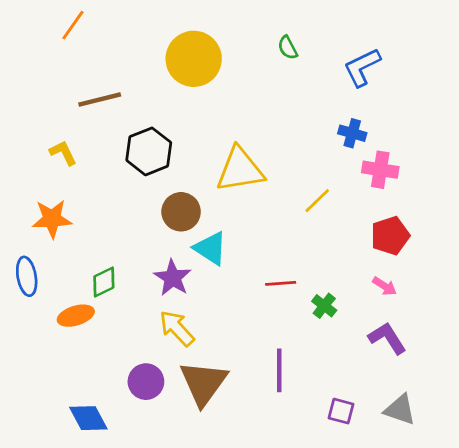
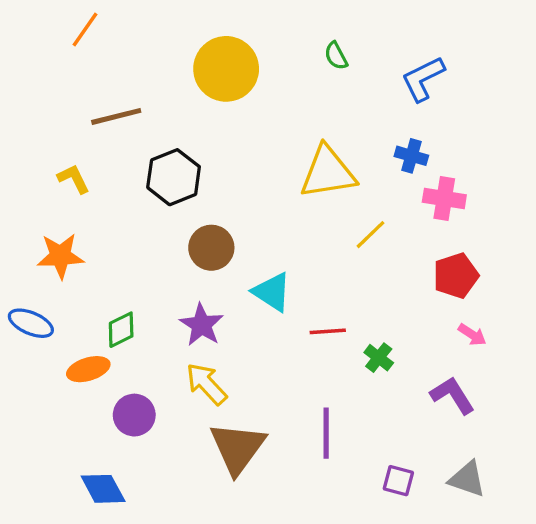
yellow triangle: (240, 170) -> (328, 172), moved
cyan triangle: (210, 248) -> (272, 292), moved
blue ellipse: (27, 276) -> (31, 323), turned -57
pink arrow: (385, 286) -> (472, 335), moved
purple circle: (146, 382) -> (134, 415), moved

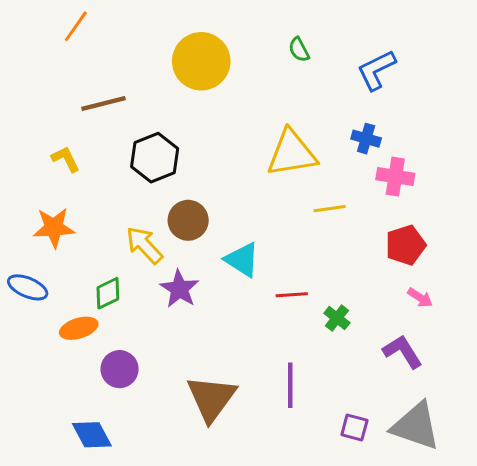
yellow line: (370, 235) -> (330, 209), turned 36
yellow arrow: (206, 384) -> (144, 245), moved
gray triangle: (467, 479) -> (416, 426), size x1.5

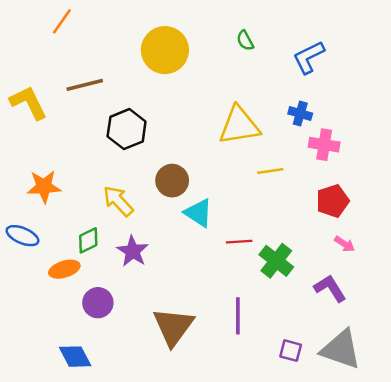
yellow L-shape: (66, 159) -> (28, 103), moved, size x1.6
brown circle: (188, 220) -> (172, 181), moved
purple star: (179, 289) -> (133, 251), moved
green cross: (337, 318) -> (276, 261), size x1.6

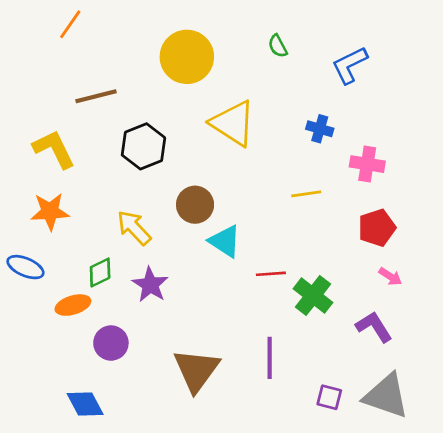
yellow L-shape: (28, 103) -> (54, 149), moved
blue cross: (300, 114) -> (320, 129), moved
yellow triangle: (239, 126) -> (233, 123), moved, turned 42

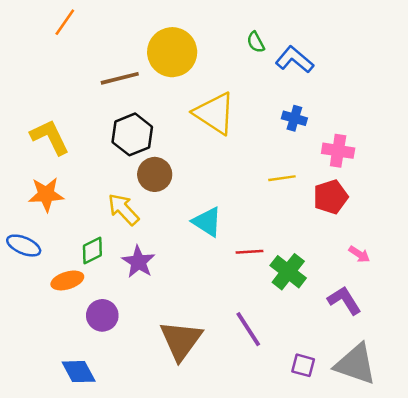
blue L-shape: (350, 65) -> (294, 60), moved, turned 66
brown line: (96, 96) -> (120, 78), moved
brown circle: (195, 205) -> (155, 174), moved
red pentagon: (377, 228) -> (331, 197), moved
purple line: (270, 358) -> (248, 329), turned -33

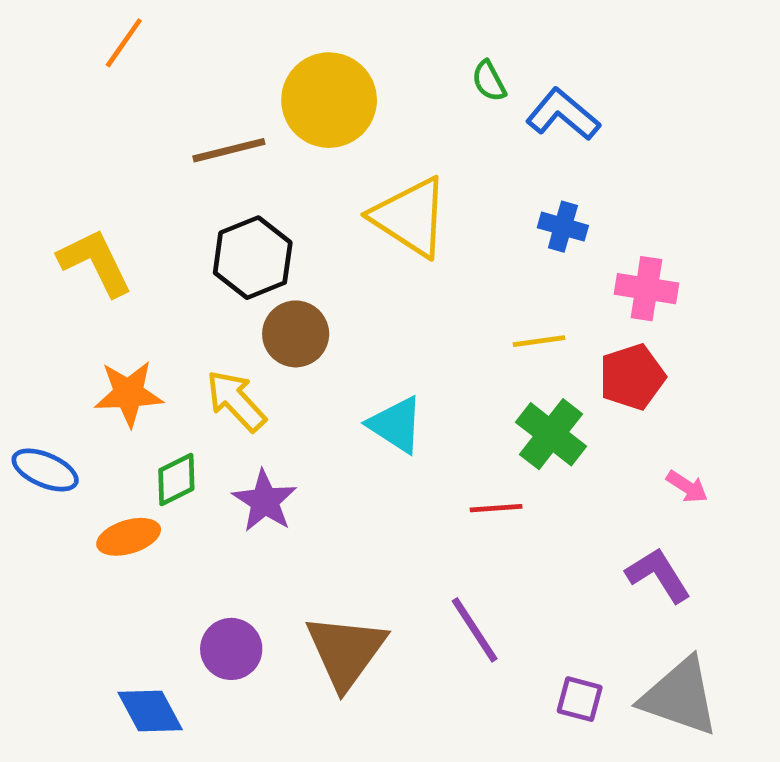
orange star: (46, 194) -> (129, 394), moved
red line: (249, 252) -> (496, 508), moved
green cross: (288, 272) -> (551, 434), moved
purple circle: (102, 315) -> (231, 649), moved

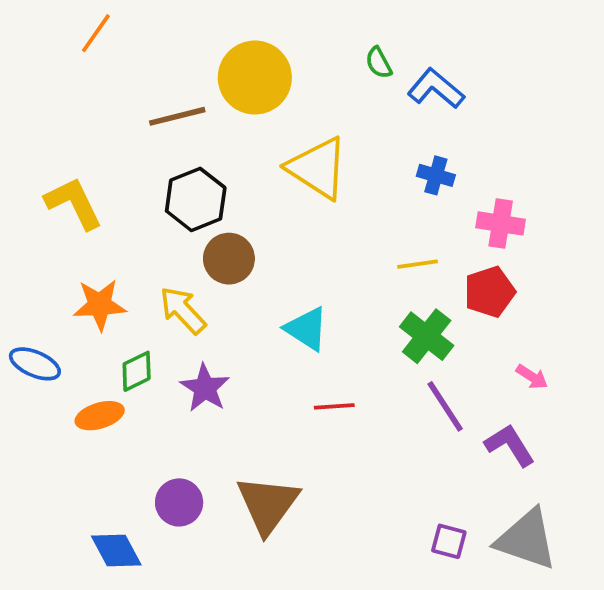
red line: (496, 508) -> (334, 406), moved
purple line: (475, 630) -> (445, 406), moved

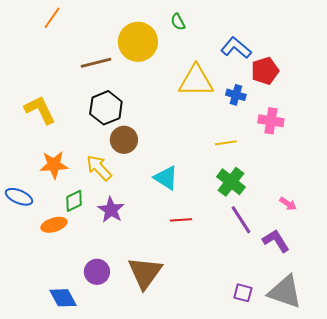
green semicircle: (379, 63) -> (178, 22), moved
yellow triangle: (318, 168) -> (196, 81), moved, turned -33
red pentagon: (489, 292) -> (265, 71), moved

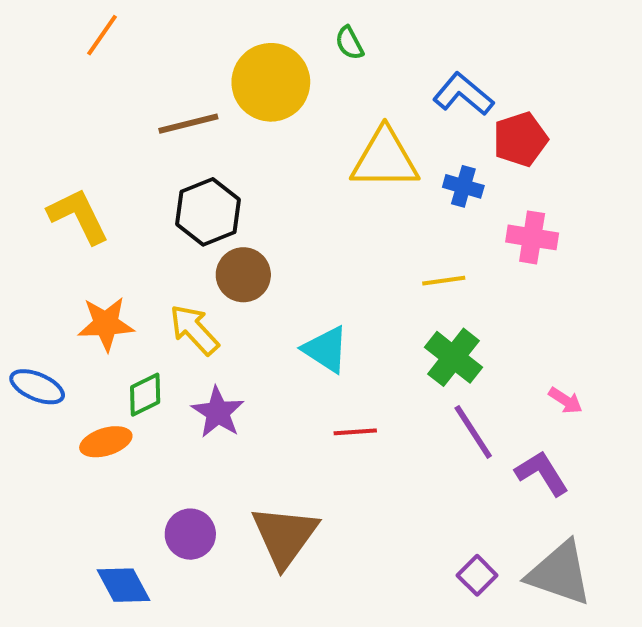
purple square: (243, 293) -> (477, 575), turned 30

